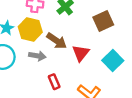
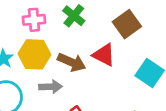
red triangle: (81, 53) -> (104, 55), moved, turned -30

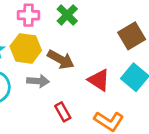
brown square: (127, 24) -> (132, 36), moved
red triangle: (104, 55) -> (99, 80), moved

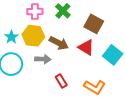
brown square: (132, 36) -> (94, 24), moved, turned -30
red triangle: (99, 80) -> (86, 47), moved

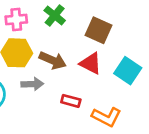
red rectangle: (61, 81) -> (71, 101), moved, turned -40

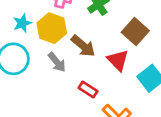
gray arrow: (32, 84) -> (57, 62), turned 35

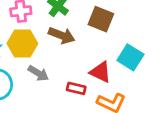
brown arrow: (83, 46) -> (62, 35), moved
red triangle: (118, 60) -> (100, 72), moved

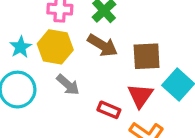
brown square: (101, 19) -> (147, 56), moved, turned -35
red triangle: (100, 72) -> (140, 96), turned 30

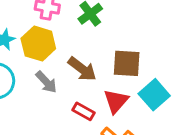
brown arrow: (102, 45) -> (82, 69), moved

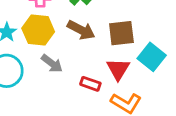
brown arrow: (82, 69) -> (81, 30), moved

